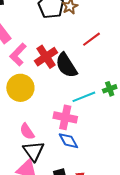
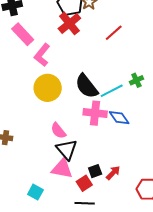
red cross: (46, 57) -> (69, 23), moved
black semicircle: (66, 65) -> (87, 86), moved
blue diamond: (68, 141) -> (119, 118), moved

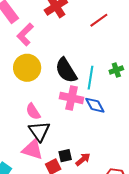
cyan line: (112, 91) -> (90, 78), turned -60

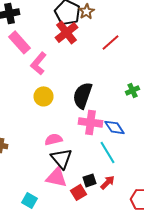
yellow circle: (27, 68) -> (44, 96), size x0.7
black semicircle: (66, 70) -> (82, 95), turned 56
cyan line: (90, 78) -> (108, 152), moved, turned -35
pink semicircle: (33, 111) -> (54, 139), turned 114

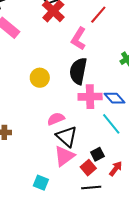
pink L-shape: (38, 63) -> (79, 39), moved
pink triangle: (56, 177) -> (64, 156), turned -40
red arrow: (108, 182) -> (116, 169), moved

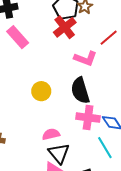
pink L-shape: (79, 39) -> (85, 58), turned -110
black semicircle: (78, 71) -> (80, 90), turned -36

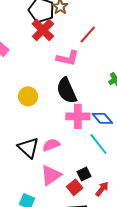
pink semicircle: (51, 134) -> (51, 145), moved
black triangle: (59, 153) -> (28, 148), moved

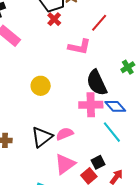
red cross: (43, 30) -> (54, 19), size x0.6
black semicircle: (67, 91) -> (97, 83), moved
black triangle: (28, 148) -> (42, 137), turned 40

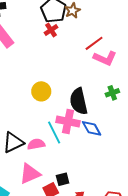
pink L-shape: (79, 47) -> (105, 58), moved
yellow circle: (41, 86) -> (41, 91), moved
cyan line: (112, 132) -> (54, 133), moved

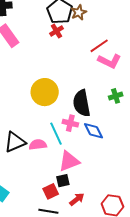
yellow circle: (41, 91) -> (45, 92), size x1.4
pink cross: (68, 122) -> (70, 123), size x0.7
pink triangle: (30, 174) -> (69, 161), moved

